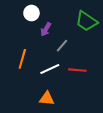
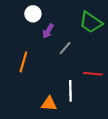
white line: (50, 69) -> (70, 91), moved, turned -66
red line: (77, 70) -> (93, 74), moved

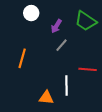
purple arrow: (48, 31) -> (56, 26), moved

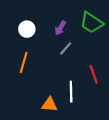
white circle: (31, 13) -> (27, 29), moved
red line: (88, 69) -> (94, 74), turned 66

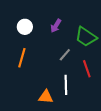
green trapezoid: (91, 23) -> (86, 37), moved
gray line: (66, 48) -> (65, 55), moved

